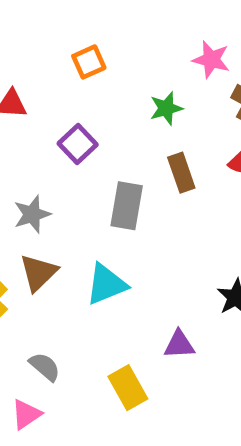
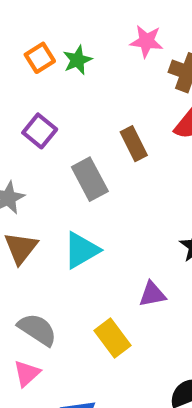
green star: (166, 108) -> (77, 60), moved
gray rectangle: (127, 206) -> (90, 179), turned -30
gray semicircle: (45, 367) -> (37, 330), size x1.4

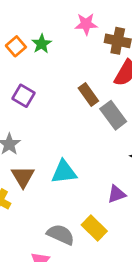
gray rectangle: (90, 179) -> (113, 115), moved
cyan triangle: (81, 250) -> (64, 172), turned 32
gray semicircle: (37, 330) -> (61, 235), moved

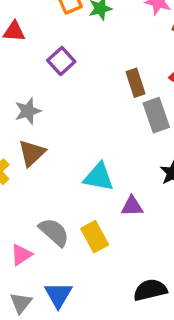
cyan triangle: (64, 172) -> (99, 177), moved

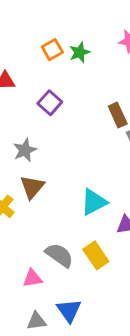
cyan triangle: (99, 177) -> (94, 202), turned -32
pink triangle: (21, 255) -> (32, 278), turned 30
gray triangle: (21, 303) -> (36, 321), turned 50

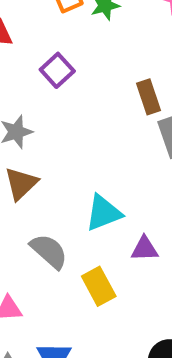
gray semicircle: (59, 255) -> (49, 251), moved

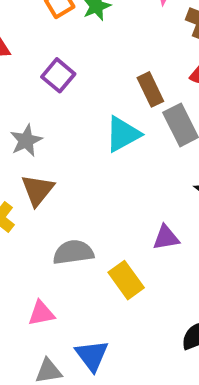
cyan triangle: (103, 213) -> (123, 134), moved
gray semicircle: (49, 251) -> (73, 252), turned -42

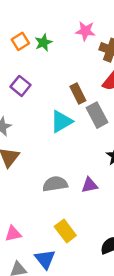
gray semicircle: (73, 252) -> (55, 184), moved
yellow rectangle: (126, 280) -> (65, 231), moved

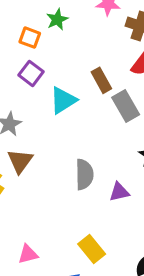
orange square: (20, 41) -> (30, 38), moved, turned -36
cyan triangle: (61, 122) -> (63, 100), moved
gray semicircle: (55, 184) -> (84, 174), moved, turned 100

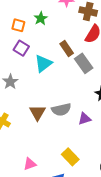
green star: (57, 20) -> (41, 18), moved
brown triangle: (20, 161) -> (37, 113), moved
gray semicircle: (84, 174) -> (61, 110), turned 84

